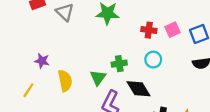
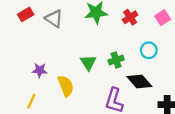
red cross: (149, 30) -> (130, 17), moved, turned -32
green triangle: (98, 78) -> (88, 63), moved

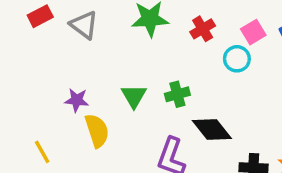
cyan circle: (149, 50) -> (237, 59), moved
purple star: (40, 70) -> (77, 100), moved
yellow line: (31, 101) -> (42, 152), turned -56

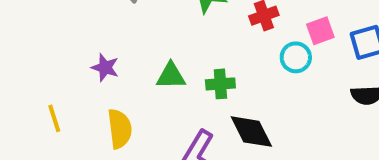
green triangle: (134, 96) -> (171, 76), turned 48
yellow semicircle: (97, 131) -> (120, 129), moved

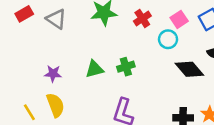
yellow semicircle: (120, 129) -> (55, 105), moved
black diamond: (251, 132) -> (189, 69), moved

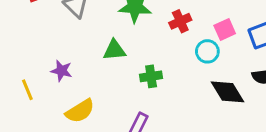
green triangle: (94, 69) -> (114, 50), moved
yellow semicircle: (55, 105) -> (80, 111), moved, turned 70
yellow line: (29, 112) -> (27, 90), moved

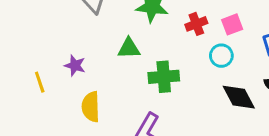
pink square: (225, 30) -> (232, 24), moved
green cross: (151, 76) -> (164, 77), size x1.4
yellow semicircle: (80, 111) -> (91, 107), turned 116

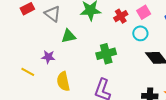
green triangle: (129, 48) -> (68, 36), moved
yellow line: (40, 82) -> (28, 72), turned -32

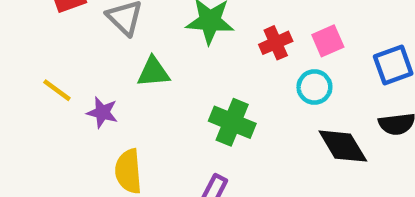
green cross: (106, 54) -> (232, 122), turned 30
yellow line: (28, 72) -> (57, 90), moved

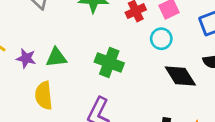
green triangle: (153, 72) -> (56, 57), moved

